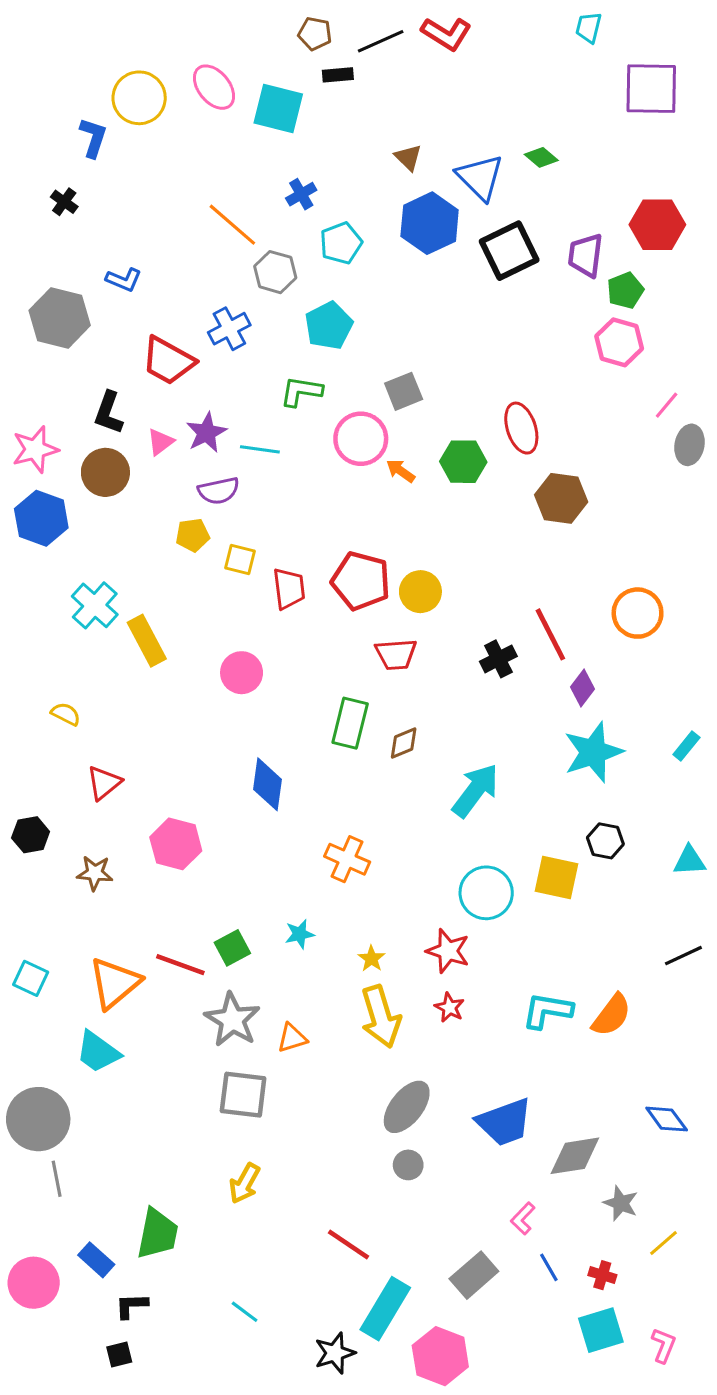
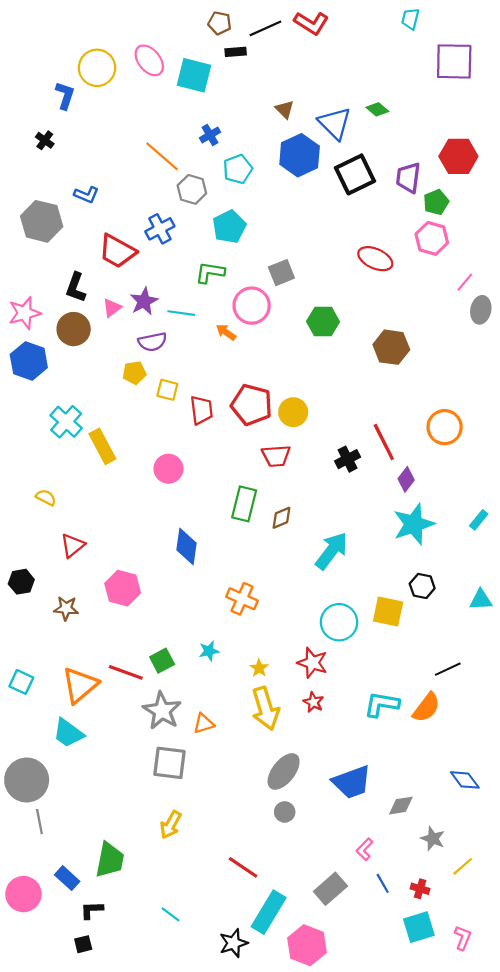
red ellipse: (521, 428) -> (375, 259), moved, turned -48
orange arrow: (401, 471) -> (226, 332), moved
black line: (683, 956) -> (448, 669), moved
gray diamond: (575, 1156) -> (401, 806), size x0.7

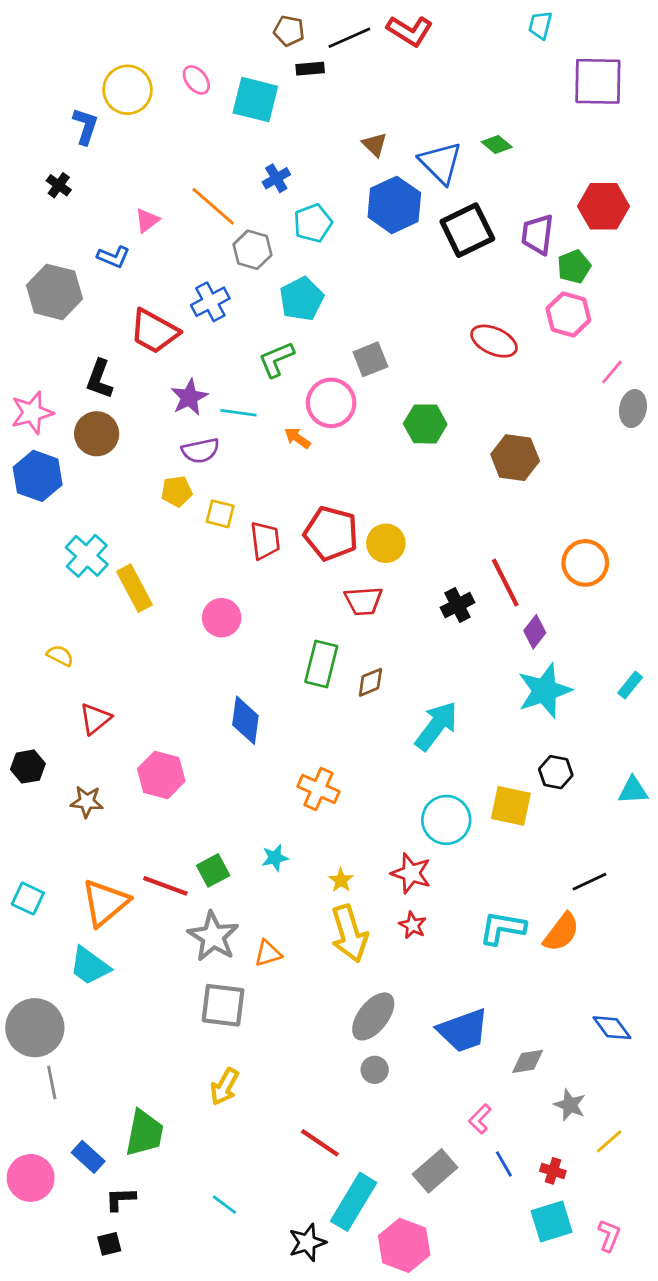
pink ellipse: (149, 60) -> (196, 80), size x0.7
green L-shape: (210, 273) -> (276, 359), turned -32
pink triangle: (112, 308) -> (147, 220), moved

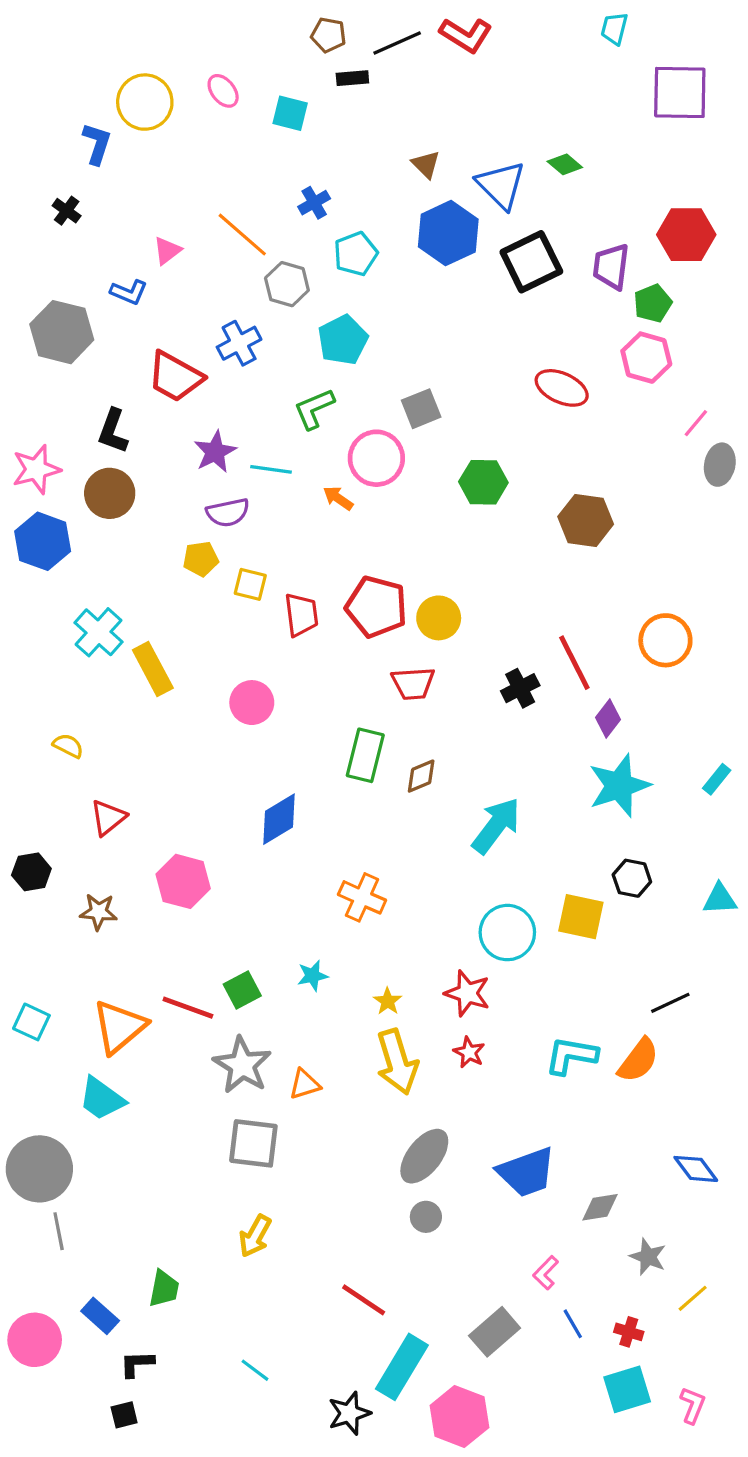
cyan square: (255, 100) -> (290, 113), size x0.7
blue diamond: (245, 720) -> (279, 819), turned 51
green trapezoid: (144, 1133) -> (164, 1289), size x0.7

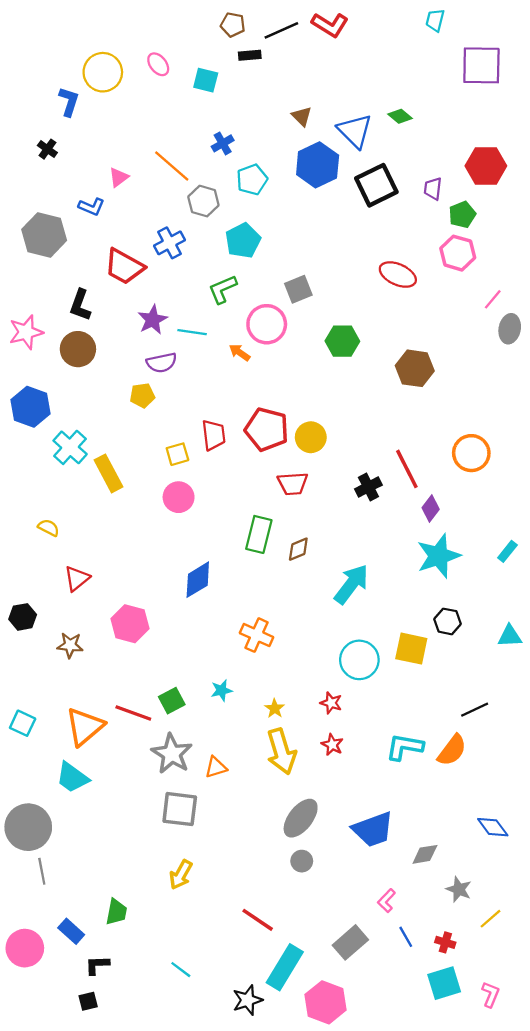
purple trapezoid: (611, 267) -> (433, 189), size x0.7
blue hexagon: (43, 541) -> (30, 407), moved
yellow square: (250, 584) -> (177, 454), moved, turned -30
red star: (467, 993) -> (331, 703), size x0.7

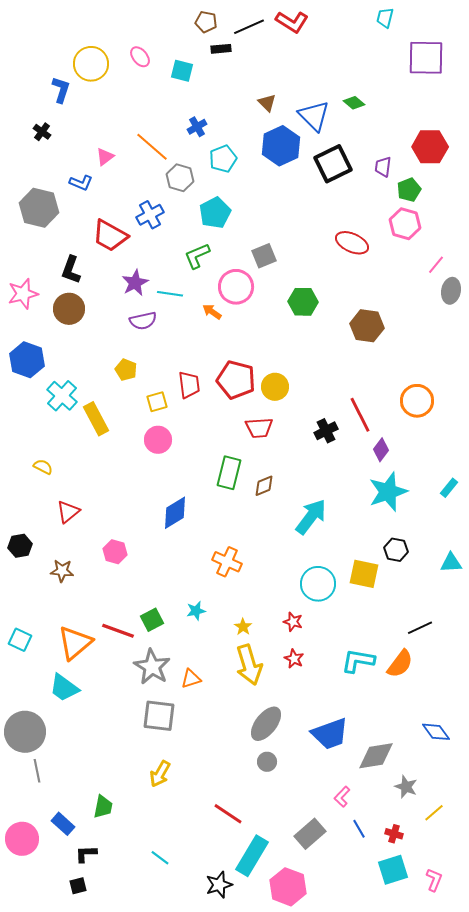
yellow pentagon: (142, 395) -> (126, 370), moved, turned 30
pink hexagon: (130, 624) -> (115, 552), size x0.7
gray diamond: (425, 854) -> (376, 756), size x1.5

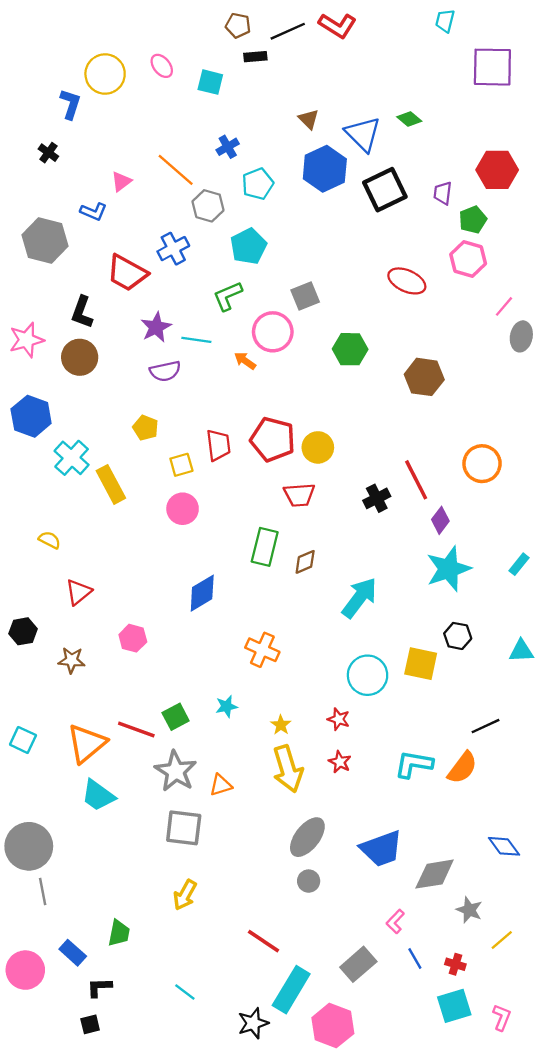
cyan trapezoid: (64, 688) -> (98, 795), moved

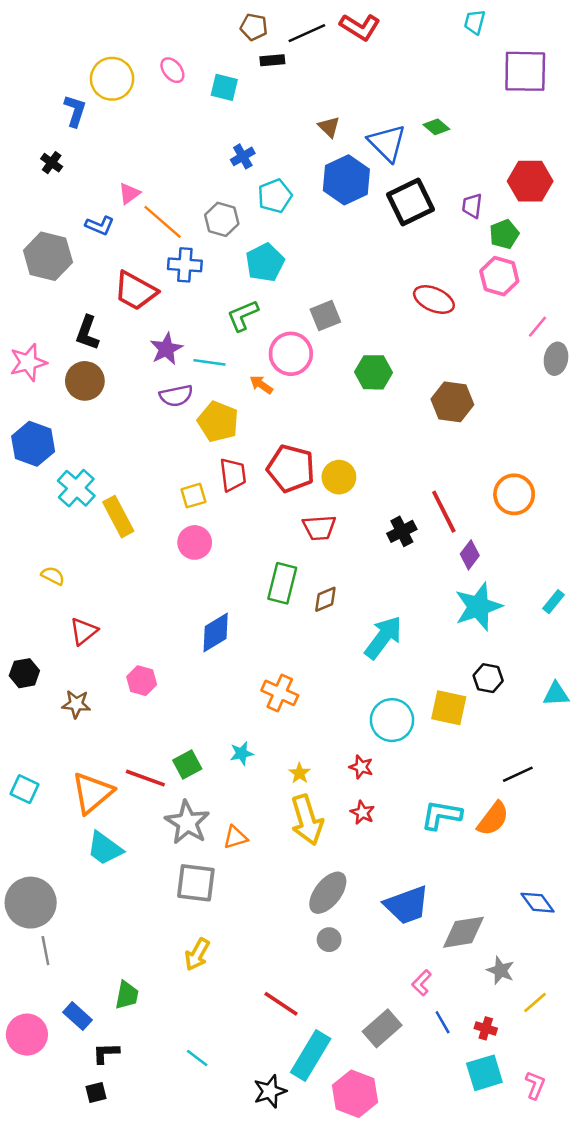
orange line: (176, 170) -> (163, 222), moved
blue cross: (173, 249) -> (185, 265), turned 32
yellow pentagon: (146, 428) -> (218, 422), moved, size x1.5

